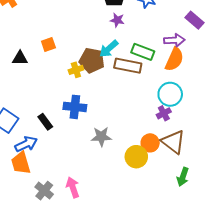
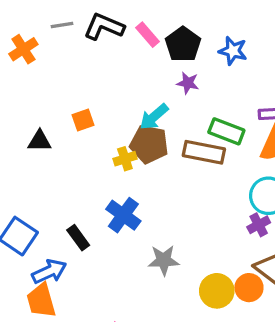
cyan arrow: (109, 49) -> (154, 117), moved
blue cross: (75, 107) -> (123, 215), turned 30
orange circle: (150, 143) -> (249, 288), moved

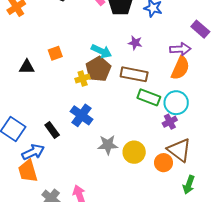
purple star: (188, 83) -> (135, 43), moved
cyan arrow: (154, 117) -> (101, 51), turned -114
green rectangle: (226, 131) -> (149, 97), moved
brown pentagon: (149, 144) -> (98, 69), turned 30
yellow circle: (217, 291) -> (134, 152), moved

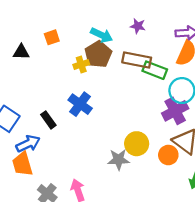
green rectangle: (149, 97) -> (155, 70), moved
purple cross: (170, 122) -> (175, 111), size x1.6
gray star: (108, 145) -> (119, 160), moved

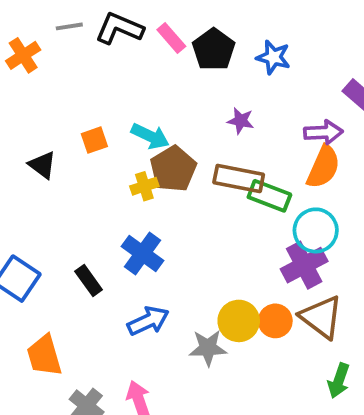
cyan arrow: (102, 35) -> (150, 136), moved
black triangle: (21, 52) -> (42, 165), turned 36
blue arrow: (28, 144) -> (148, 321), moved
orange circle: (168, 155) -> (275, 321), moved

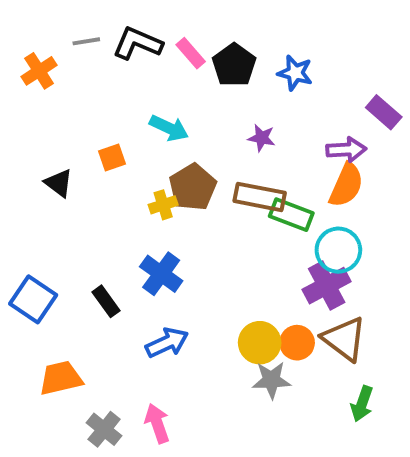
cyan arrow: (150, 136) -> (169, 128), moved
gray star: (208, 348) -> (271, 380), moved
orange trapezoid: (44, 356) -> (61, 378), turned 93

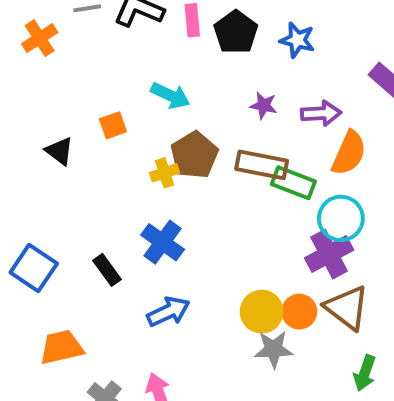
pink rectangle: (191, 53) -> (192, 20), turned 36
purple arrow: (346, 150) -> (321, 113), moved

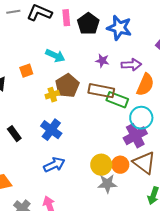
blue star: (297, 40) -> (119, 28), size x1.4
black rectangle: (107, 270) -> (14, 134), moved

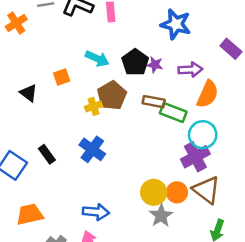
black pentagon: (88, 24) -> (135, 62), moved
brown rectangle: (101, 91) -> (154, 102), size x0.7
blue arrow: (54, 165) -> (96, 212), moved, turned 30
gray star: (107, 184) -> (161, 216), turned -30

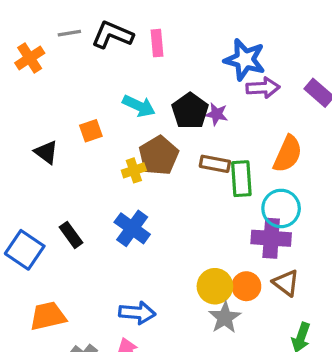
purple arrow: (190, 70) -> (263, 88), moved
green rectangle: (173, 113) -> (241, 179), turned 65
purple cross: (195, 157) -> (271, 238), turned 32
brown triangle: (206, 190) -> (286, 283), size x0.7

